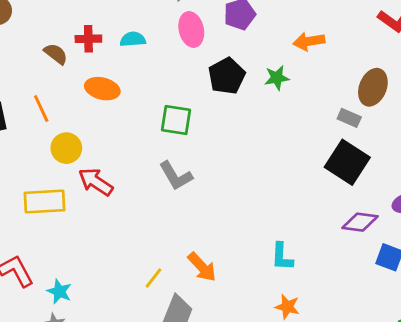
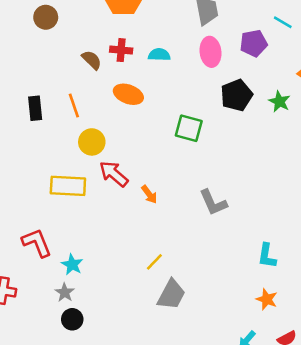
green star: (277, 78) -> (279, 102), turned 30
gray L-shape: (176, 176) -> (213, 203), moved
orange arrow: (202, 267) -> (149, 194), moved, size x0.7

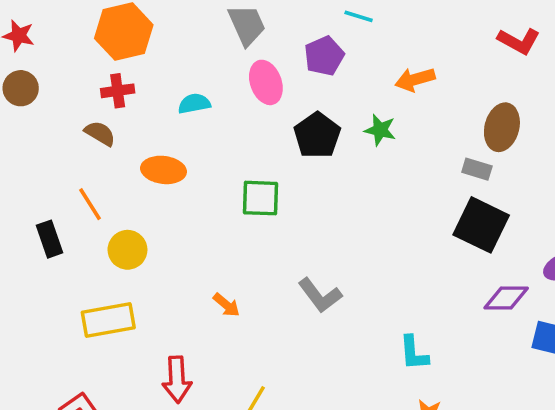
red cross: (121, 50) -> (118, 91), moved
black rectangle: (35, 108) -> (49, 239), moved
red arrow: (114, 174) -> (177, 379), moved, turned -120

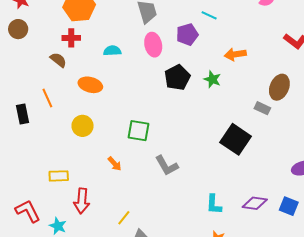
green square: (260, 198) -> (139, 131), moved
black square: (481, 225) -> (236, 139), moved
yellow circle: (127, 250) -> (83, 126), moved
purple diamond: (506, 298) -> (255, 203), moved
yellow rectangle: (108, 320) -> (59, 176), moved, size x0.7

